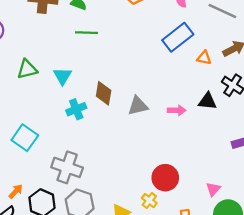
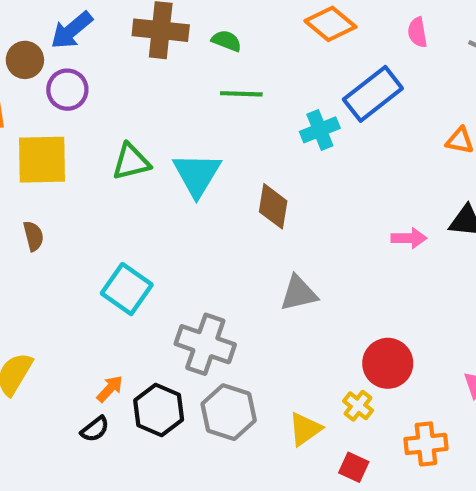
blue rectangle: (178, 37) -> (373, 94), moved
cyan triangle: (63, 76) -> (197, 174), size x1.4
gray triangle: (138, 106) -> (299, 293), moved
cyan cross: (76, 109) -> (320, 130), moved

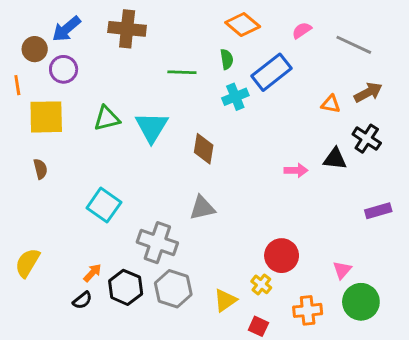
pink semicircle: (417, 32) -> (302, 30), turned 66
green semicircle: (227, 41) -> (227, 59), moved, turned 60
gray triangle: (299, 293) -> (202, 208), moved

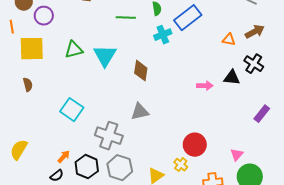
purple rectangle: (378, 211) -> (262, 114), turned -36

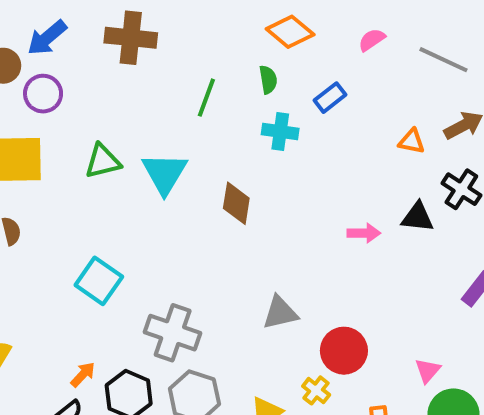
green line: (126, 18) -> (206, 98), turned -72
blue rectangle: (188, 18) -> (330, 98), size x0.6
cyan cross: (163, 35) -> (280, 131), turned 30
gray triangle: (140, 112) -> (280, 313), moved

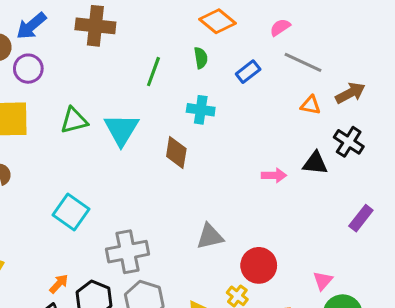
gray line: (444, 60) -> (303, 62), moved
cyan cross: (280, 131) -> (201, 110), moved
gray cross: (173, 333) -> (127, 252), turned -30

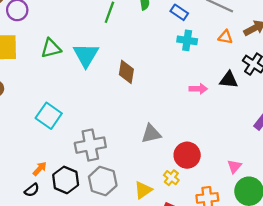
blue rectangle: (248, 72) -> (179, 12), turned 72
cyan cross: (201, 110) -> (187, 40), moved

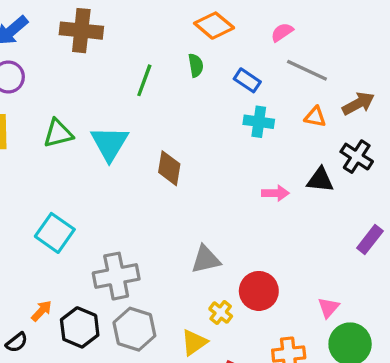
yellow cross: (171, 178) -> (221, 313), moved
black semicircle: (32, 190) -> (17, 342), moved

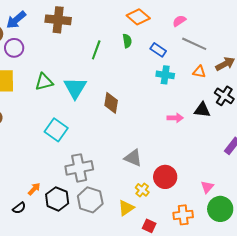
cyan square: (55, 233) -> (56, 130), moved
gray triangle: (206, 259) -> (133, 158), turned 36

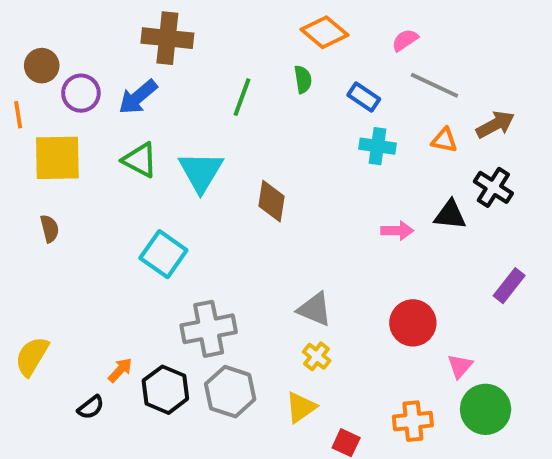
blue arrow: (16, 20) -> (138, 97), moved
green triangle: (44, 82) -> (140, 160), turned 42
red circle: (165, 177) -> (413, 323), moved
yellow cross: (142, 190) -> (317, 356), moved

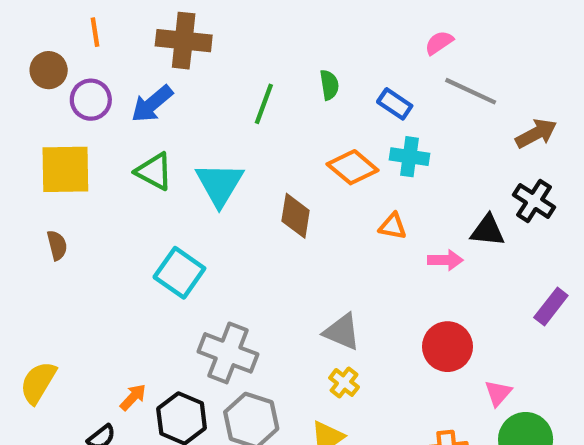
orange diamond: (324, 32) -> (353, 167), moved
orange line: (18, 115) -> (95, 32), moved
orange triangle: (444, 140) -> (393, 226), moved
pink arrow: (397, 231) -> (445, 260), moved
gray cross: (209, 329) -> (228, 353), turned 32

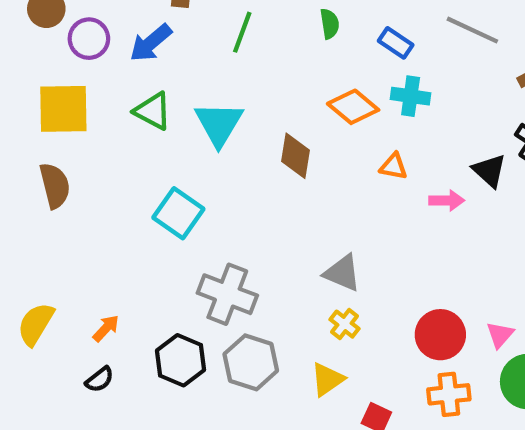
green line: (264, 104) -> (242, 32), moved
black triangle: (488, 231) -> (489, 171), turned 36
brown semicircle: (57, 245) -> (55, 186), size x1.5
red circle: (447, 347) -> (440, 335), moved
orange arrow: (133, 397) -> (106, 328), moved

